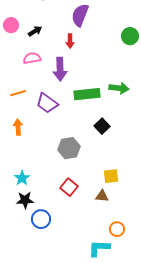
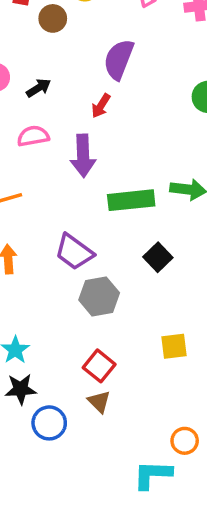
red arrow: (70, 41) -> (101, 106), turned 32
purple trapezoid: (47, 103) -> (74, 252), moved
brown triangle: (102, 196) -> (99, 402), moved, turned 40

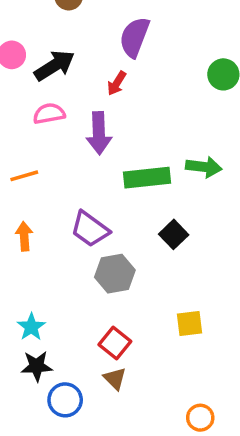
black arrow: (38, 88) -> (54, 66), size x1.6

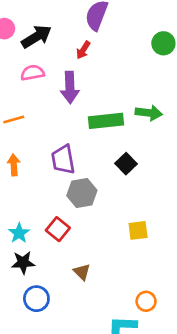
purple trapezoid: (90, 229) -> (63, 160), turned 44
red square: (115, 343) -> (58, 229), moved
blue circle: (65, 400) -> (36, 299), moved

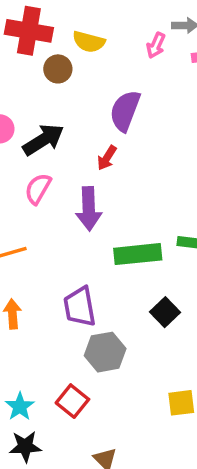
pink semicircle: (32, 73) -> (38, 189), turned -50

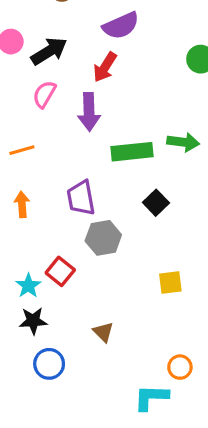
purple semicircle: (125, 111) -> (121, 26), turned -135
red arrow: (107, 158) -> (105, 67), size x1.4
red square: (72, 401) -> (60, 271), moved

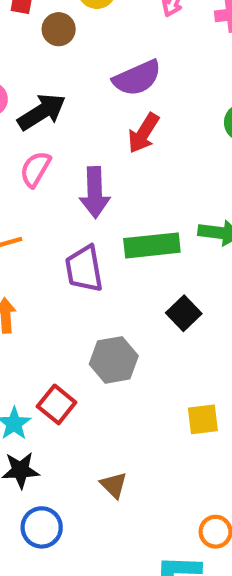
red arrow: (105, 67) -> (143, 133), moved
purple trapezoid: (81, 198) -> (84, 269), moved

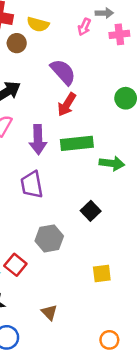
purple semicircle: (137, 78) -> (63, 72), turned -108
green rectangle: (152, 245) -> (77, 143), moved

